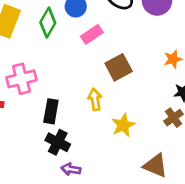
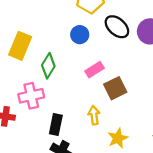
green diamond: (48, 23) -> (48, 66), moved
pink rectangle: (92, 34) -> (94, 70), moved

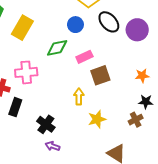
green diamond: (48, 66) -> (57, 48), moved, turned 40
black rectangle: (56, 125) -> (15, 107), moved

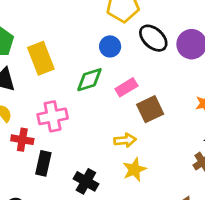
yellow rectangle: (22, 28) -> (41, 58), turned -45
yellow arrow: (79, 97) -> (125, 140), turned 91
yellow star: (97, 119) -> (134, 170), moved

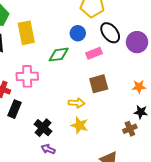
pink rectangle: (126, 87) -> (94, 53), moved
yellow star: (134, 170) -> (80, 125), turned 30

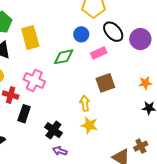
pink cross: (27, 76) -> (34, 80), turned 30
yellow arrow: (77, 103) -> (85, 103), turned -98
brown cross: (130, 129) -> (141, 146), moved

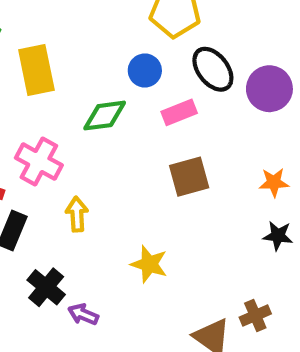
yellow arrow: (85, 103) -> (77, 214), moved
black cross: (53, 130) -> (46, 287), moved

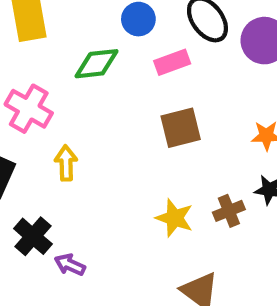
yellow star: (149, 264) -> (175, 218), moved
brown cross: (255, 315) -> (229, 211), moved

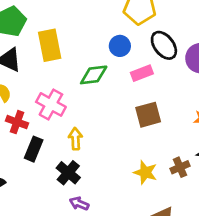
black cross: (33, 236) -> (68, 173), moved

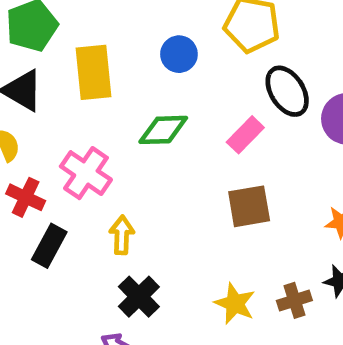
blue circle: (120, 46) -> (179, 54), moved
pink rectangle: (142, 73) -> (245, 135), turned -30
black cross: (68, 173) -> (139, 297), moved

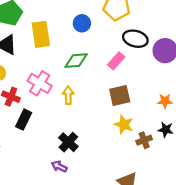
black ellipse: (287, 91) -> (135, 39), turned -40
yellow arrow: (122, 235) -> (68, 95), moved
yellow star: (235, 304) -> (124, 125), moved

